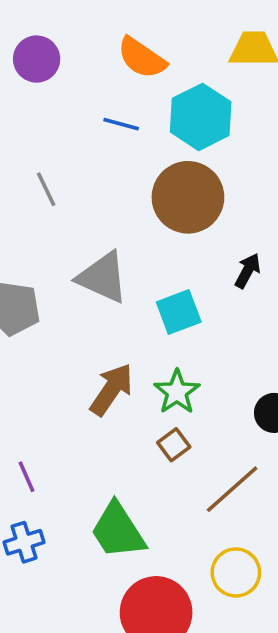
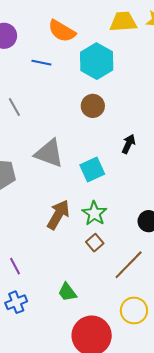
blue line: (121, 124) -> (41, 63), moved
brown circle: (188, 197) -> (93, 106), size x0.6
green trapezoid: (118, 531) -> (67, 292), size x0.6

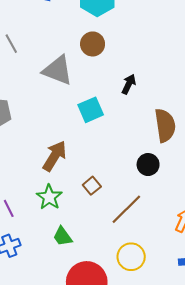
gray triangle: (49, 153) -> (58, 70), moved
green star: (94, 213) -> (49, 197), moved

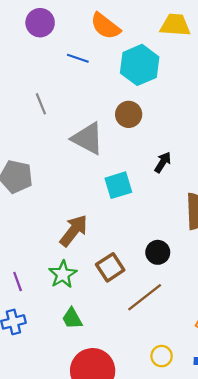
black circle: (148, 165) -> (158, 252), moved
brown square: (92, 186) -> (110, 267), size x1.4
yellow circle: (131, 257) -> (162, 356), moved, size x0.7

